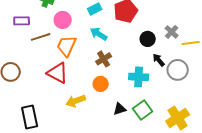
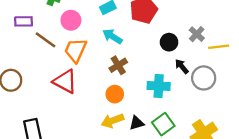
brown line: (41, 37) -> (45, 40), turned 54
yellow arrow: (76, 101) -> (112, 121), moved

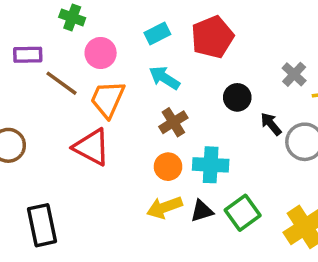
black circle: (169, 42) -> (237, 97), moved
cyan cross: (159, 86) -> (211, 165), moved

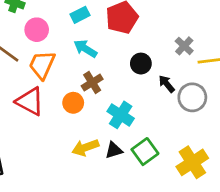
cyan cross: (211, 165) -> (121, 115), turned 30
orange circle: (168, 167) -> (73, 103), moved

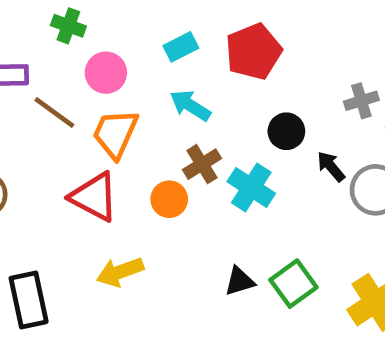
gray cross: (184, 46) -> (361, 101), turned 30
cyan cross: (121, 115) -> (251, 188), moved
yellow arrow: (85, 147) -> (120, 272), moved

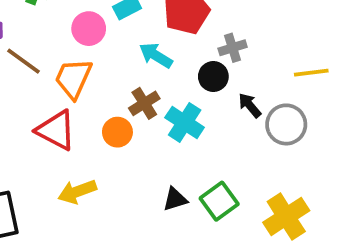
pink circle: (106, 73) -> (89, 29), moved
gray cross: (361, 101) -> (233, 48), moved
cyan arrow: (190, 105) -> (156, 55), moved

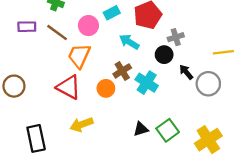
brown line: (23, 61) -> (57, 33), moved

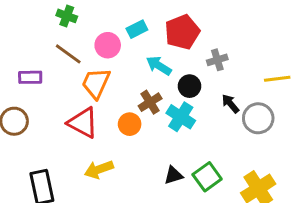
purple rectangle: (27, 27) -> (30, 77), moved
black circle: (164, 55) -> (190, 86), moved

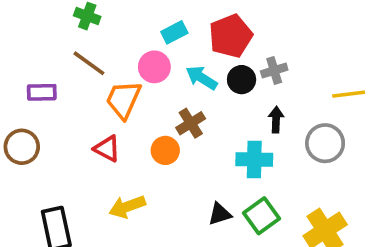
pink circle: (108, 45) -> (154, 67), moved
black circle: (190, 86) -> (242, 80), moved
black arrow: (230, 104) -> (276, 120), moved, turned 42
cyan cross: (181, 117) -> (254, 159), moved, turned -32
red triangle: (83, 123) -> (107, 149), size x0.7

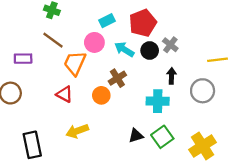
gray cross: (274, 71) -> (170, 45), turned -35

